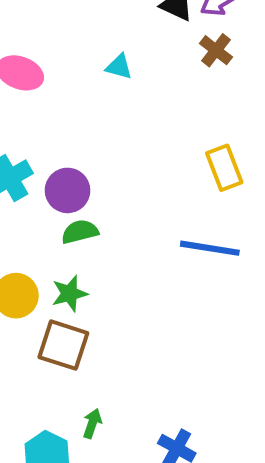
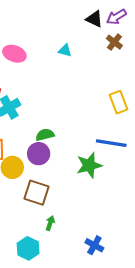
purple circle: (67, 190) -> (39, 154), moved
green star: (70, 294) -> (89, 165), moved, size x1.4
green arrow: (92, 423) -> (50, 223), moved

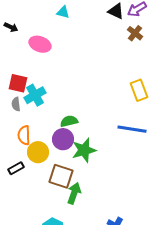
cyan triangle: (65, 51) -> (63, 12), moved
green star: (89, 165) -> (84, 150), moved
green arrow: (50, 223) -> (74, 193), moved, size x1.5

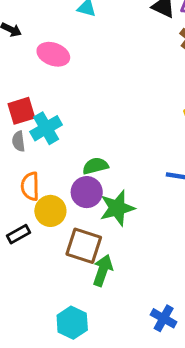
red square: (18, 83) -> (21, 111), turned -30

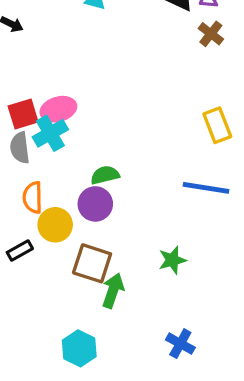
pink ellipse: (53, 54) -> (58, 109), moved, turned -36
gray semicircle: (18, 141) -> (20, 148), size x1.4
green star: (117, 208) -> (172, 260), moved, size x0.7

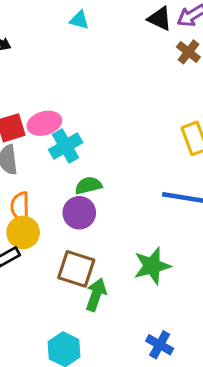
cyan cross: (50, 133) -> (66, 146), moved
yellow circle: (55, 225) -> (23, 232), moved
green star: (172, 260) -> (152, 266), size x1.4

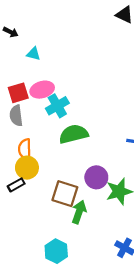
cyan triangle: (79, 20) -> (33, 54), moved
green semicircle: (88, 185) -> (74, 134), size x1.5
purple circle: (79, 213) -> (96, 177), moved

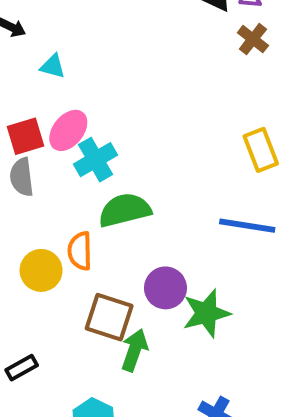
pink ellipse: (42, 90) -> (68, 130), turned -35
orange semicircle: (25, 149) -> (80, 251), moved
black rectangle: (16, 185) -> (22, 368), moved

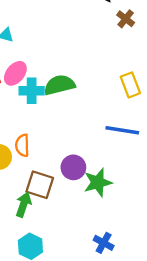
cyan cross: (95, 160) -> (32, 91), turned 30
green semicircle: (125, 210) -> (59, 85), moved
green arrow: (134, 350) -> (23, 205), moved

